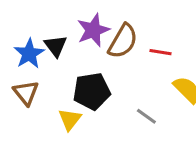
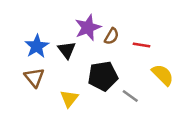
brown semicircle: (123, 41) -> (112, 36), size x0.6
black triangle: (56, 46) -> (67, 50), moved
black pentagon: (92, 91) -> (103, 76), moved

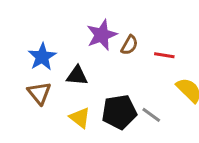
black triangle: (67, 50) -> (77, 76), moved, turned -48
black pentagon: (103, 76) -> (119, 112), moved
yellow triangle: (69, 99) -> (80, 118), turned -30

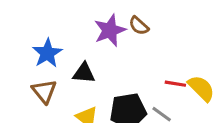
brown semicircle: (129, 45) -> (139, 26), moved, turned 102
red line: (164, 55) -> (175, 84), moved

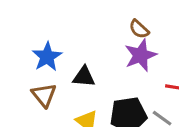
purple star: (110, 30) -> (141, 55), moved

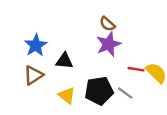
brown triangle: (44, 95) -> (33, 75), turned 36

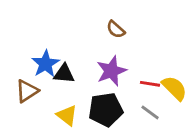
purple star: (109, 44) -> (111, 71), moved
blue star: (36, 45) -> (45, 64), moved
gray line: (125, 93) -> (150, 112), moved

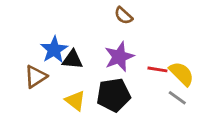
gray line: (150, 112) -> (177, 98), moved

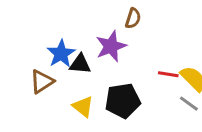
brown semicircle: (123, 16) -> (133, 18), turned -114
purple star: (119, 57) -> (111, 46), moved

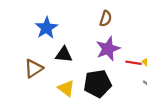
purple star: (111, 46) -> (108, 49), moved
blue star: (61, 54) -> (46, 28), moved

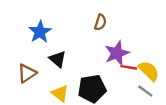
purple star: (108, 49) -> (117, 53), moved
black triangle: (64, 55) -> (58, 59), turned 36

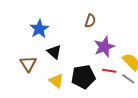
red line: (129, 67) -> (109, 71), moved
brown triangle: (27, 73) -> (28, 64), turned -30

